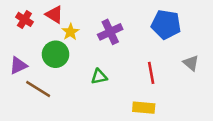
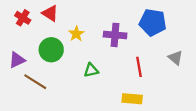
yellow star: (70, 32) -> (76, 34), moved
purple cross: (110, 32) -> (115, 35), moved, turned 30

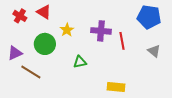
blue pentagon: (153, 22) -> (149, 17), moved
red line: (139, 67) -> (122, 41), moved

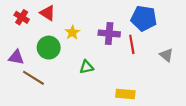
blue pentagon: (149, 17) -> (144, 18), moved
purple triangle: (15, 53) -> (16, 57), turned 35

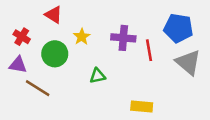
red cross: (22, 17) -> (22, 37), moved
blue pentagon: (144, 18) -> (178, 28), moved
gray triangle: (166, 55) -> (188, 62), size x1.6

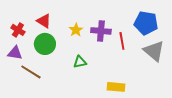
red triangle: (54, 15) -> (44, 21), moved
yellow star: (82, 37) -> (76, 30), moved

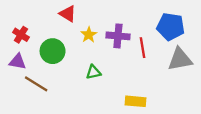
red triangle: (44, 21) -> (68, 14), moved
gray triangle: (154, 51) -> (180, 59), turned -50

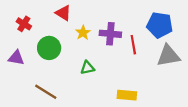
red cross: (21, 35) -> (24, 24), moved
brown line: (36, 84) -> (46, 92), moved

